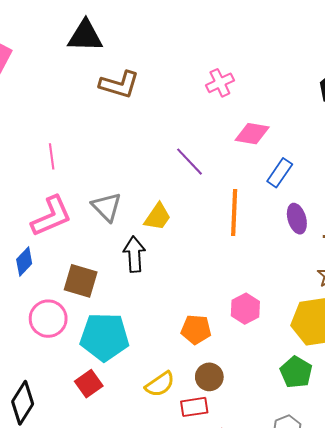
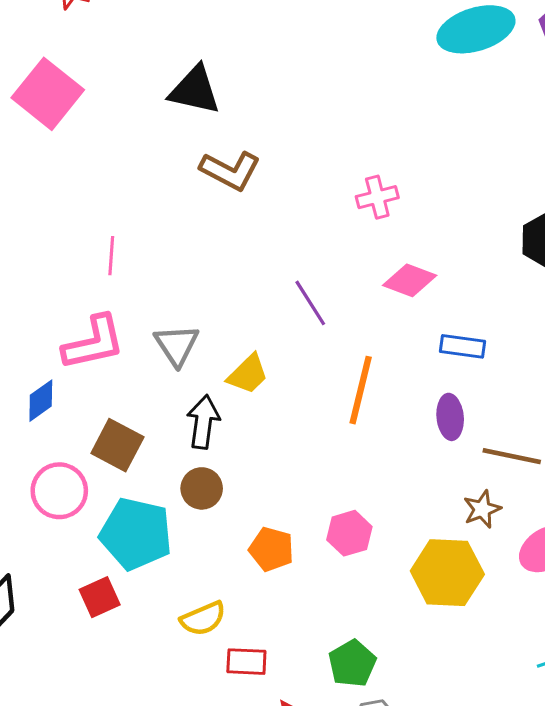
blue rectangle: (280, 173) -> (463, 346), moved, turned 52
green pentagon: (296, 372) -> (352, 663), moved
brown circle: (209, 377) -> (202, 488), moved

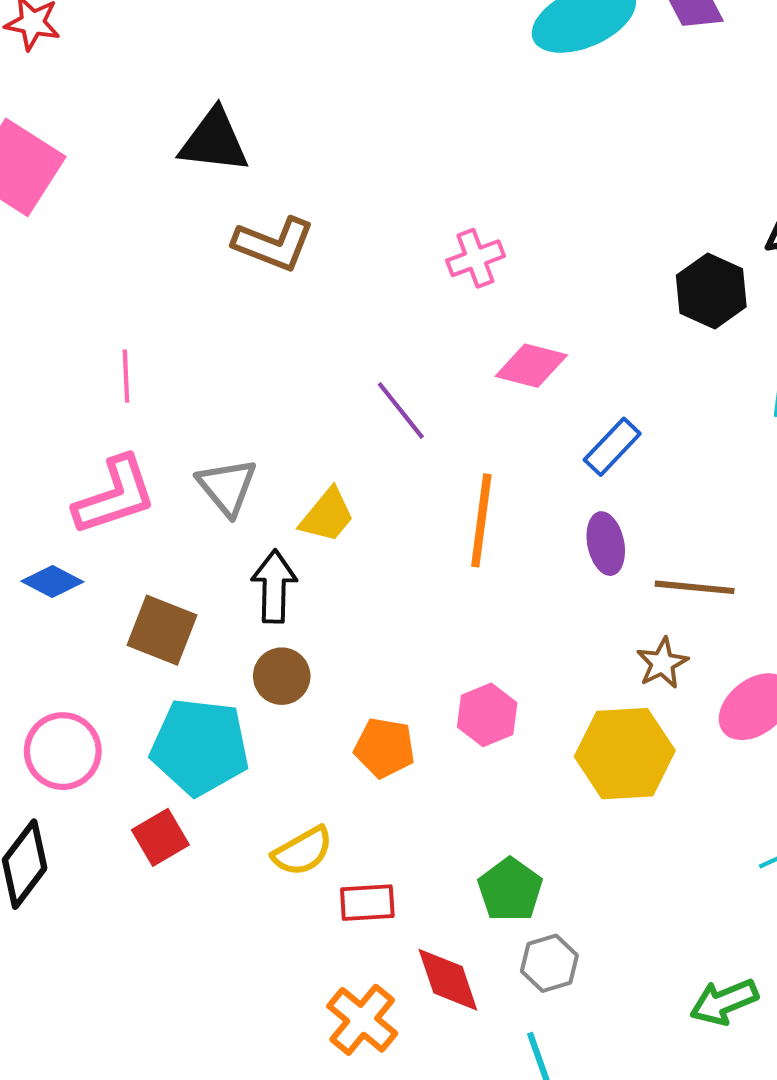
blue rectangle: (463, 346) -> (612, 447), turned -48
blue diamond: (41, 401) -> (52, 581), turned 69
pink circle: (59, 491) -> (63, 751), moved

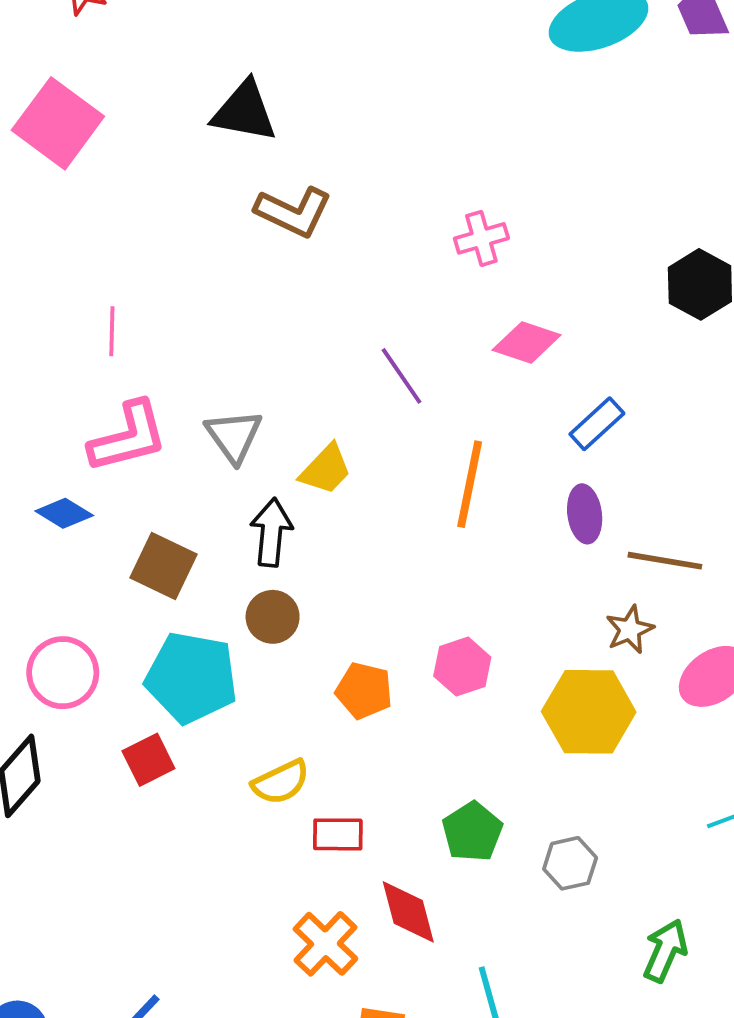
pink line: (126, 376) -> (112, 331), moved
gray hexagon: (549, 963) -> (570, 863), moved
green arrow: (724, 1002) -> (665, 951), turned 132

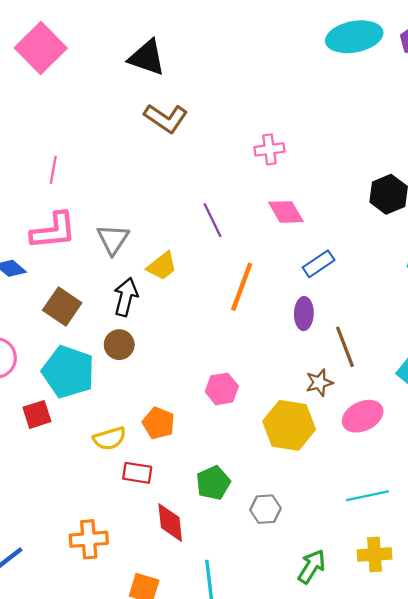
pink diamond: (527, 342) -> (286, 212), turned 33
brown line: (665, 561) -> (345, 347), turned 51
orange pentagon: (364, 691) -> (159, 423), moved
orange cross: (325, 944) -> (89, 539), moved, turned 33

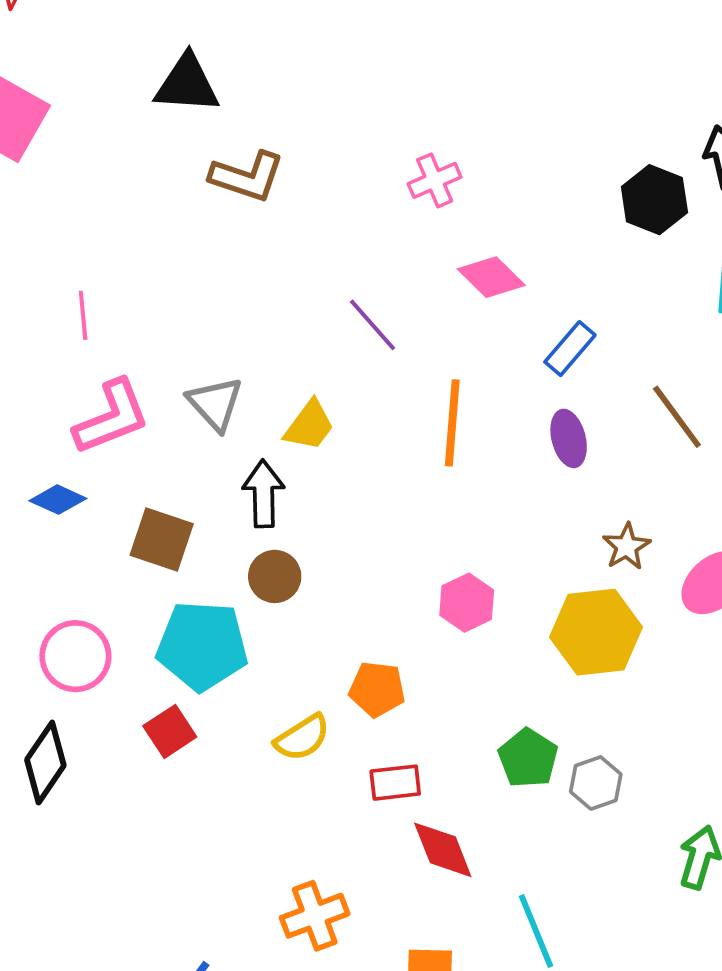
brown line: (345, 347) -> (677, 417), moved
red rectangle: (137, 473) -> (395, 783), moved
green pentagon: (213, 483) -> (528, 758), moved

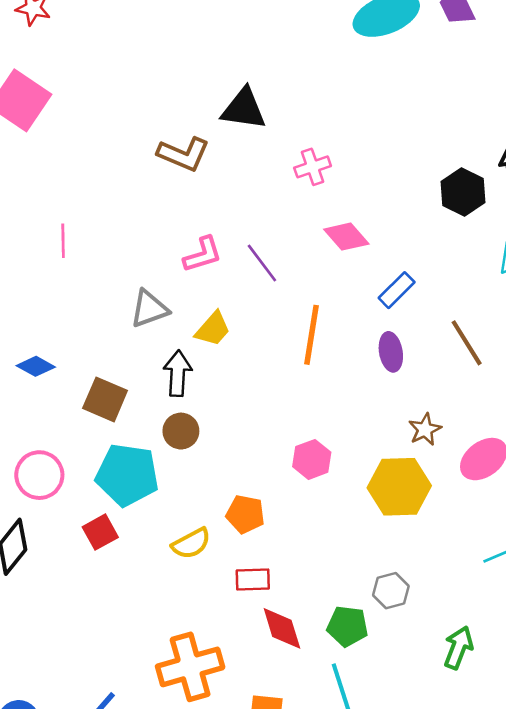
black triangle: (187, 84) -> (244, 109), moved
gray triangle: (215, 404) -> (149, 309), turned 48
pink L-shape: (112, 417) -> (203, 254), moved, size x0.7
green pentagon: (528, 758) -> (347, 626), moved, turned -30
orange cross: (315, 916) -> (190, 667), size x1.4

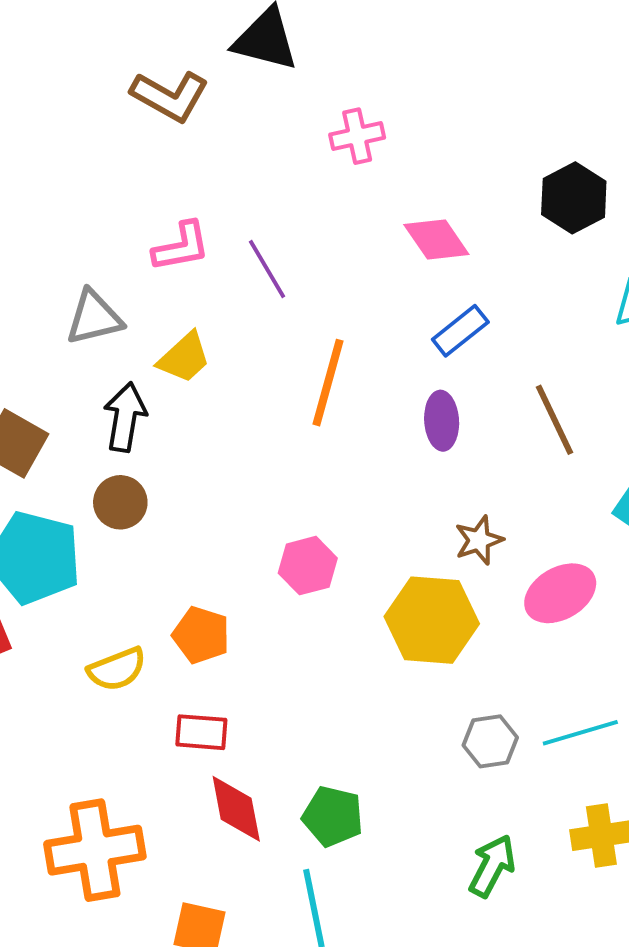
pink diamond: (346, 237) -> (436, 240), moved
gray hexagon: (391, 591) -> (490, 741), moved

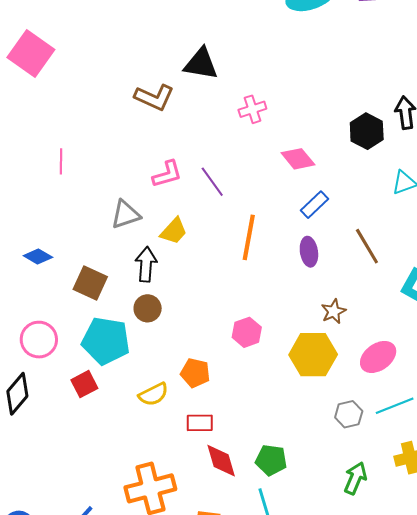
pink ellipse: (560, 593) -> (378, 357), moved

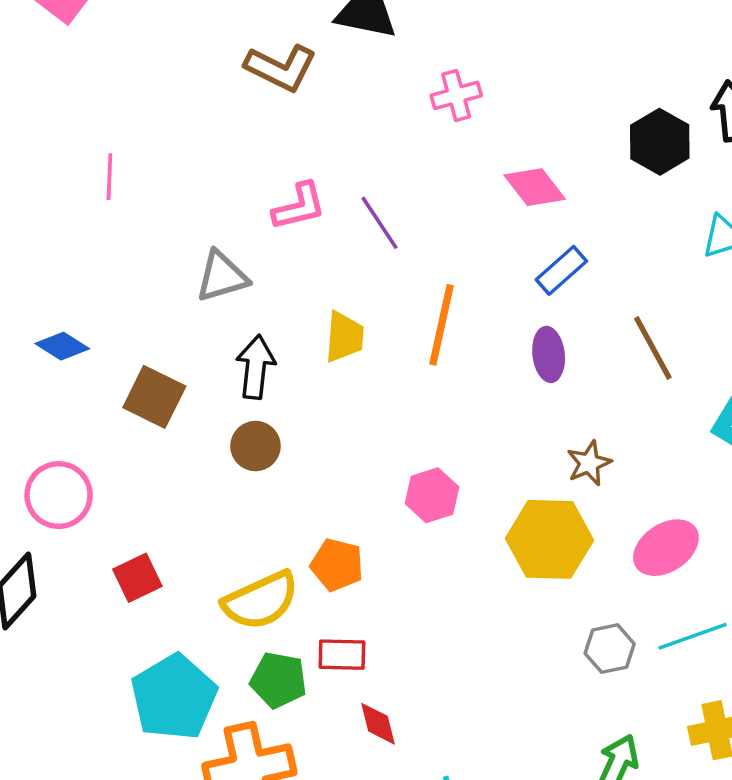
yellow trapezoid: (174, 231) -> (344, 337), moved, turned -40
cyan pentagon: (106, 341) -> (174, 697), moved, turned 30
yellow semicircle: (153, 394) -> (261, 601), size x1.4
green pentagon: (271, 460) -> (278, 680), moved
red diamond: (221, 461) -> (378, 724), size x0.7

